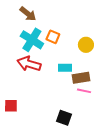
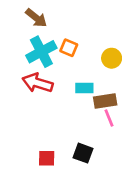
cyan cross: (32, 40) -> (41, 52), turned 30
pink line: (84, 91) -> (109, 118), turned 56
red square: (11, 106) -> (47, 158), moved

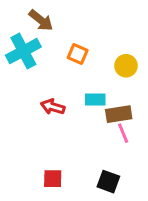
cyan cross: (41, 52) -> (23, 51), moved
red arrow: (38, 83) -> (53, 107), moved, size x0.7
black square: (83, 153) -> (108, 182), moved

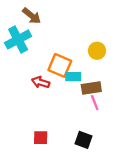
orange square: (78, 54) -> (60, 65), moved, size x1.5

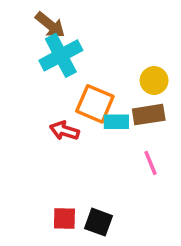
cyan cross: (18, 39) -> (61, 55), moved
brown rectangle: (91, 88) -> (149, 115), moved
black square: (83, 140) -> (98, 222), moved

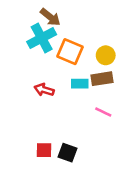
brown arrow: (50, 25) -> (50, 17), moved
orange square: (95, 104) -> (70, 52), moved
pink line: (150, 163) -> (103, 112), turned -42

